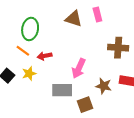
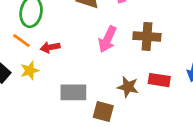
pink arrow: (79, 68) -> (107, 39), moved
brown square: (85, 105) -> (103, 111), turned 35

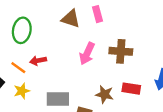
orange line: (21, 41) -> (18, 68), moved
yellow star: (30, 71) -> (22, 91), moved

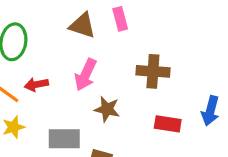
pink arrow: (87, 54) -> (86, 75), moved
brown star: (104, 94) -> (107, 109), moved

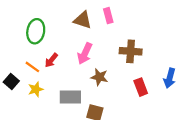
red arrow: (36, 85) -> (51, 60), turned -40
red rectangle: (168, 124) -> (141, 87), turned 60

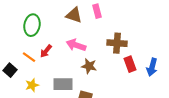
pink arrow: (85, 54) -> (76, 45), turned 84
red rectangle: (141, 87) -> (130, 64), moved
yellow star: (36, 89) -> (32, 85), moved

